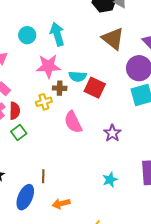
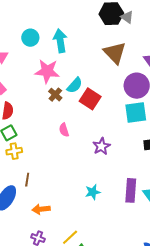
cyan semicircle: (78, 76) -> (75, 85), turned -60
brown cross: (60, 88) -> (55, 95), turned 32
yellow cross: (44, 102) -> (14, 151), moved
pink semicircle: (73, 122) -> (64, 130), size x0.6

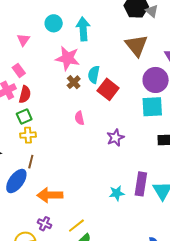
cyan semicircle: (75, 85) -> (94, 75), turned 144
brown line: (27, 180) -> (31, 162), moved
cyan star: (93, 192) -> (117, 193), moved
orange arrow: (41, 209) -> (50, 195), size x1.4

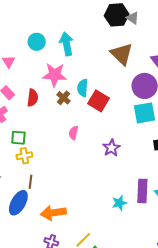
red semicircle: (25, 94) -> (33, 98), moved
green square: (24, 116) -> (18, 138), turned 35
pink semicircle: (79, 118) -> (73, 133), turned 32

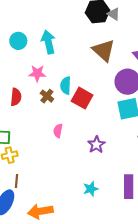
pink star: (55, 75) -> (37, 73), size x0.7
cyan star: (119, 203) -> (91, 189), moved

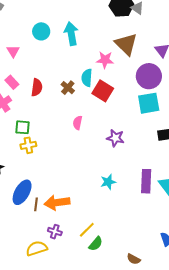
pink star: (37, 73) -> (105, 60), moved
purple star: (96, 145) -> (115, 138), turned -30
brown line: (16, 181) -> (36, 204), moved

